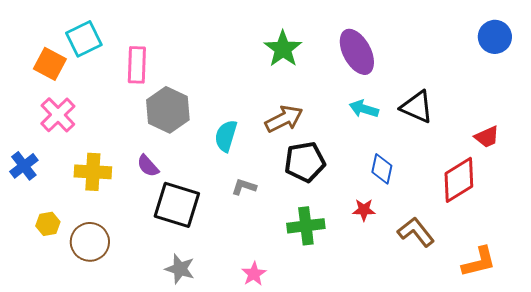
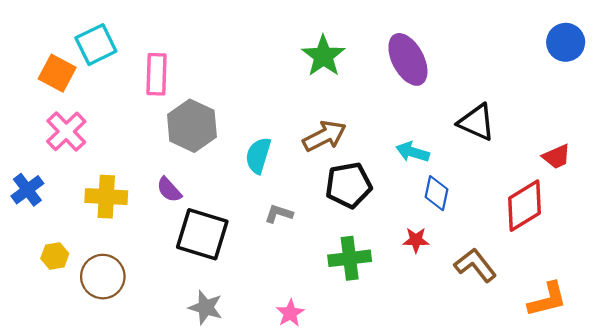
cyan arrow: (364, 109) -> (413, 152), moved

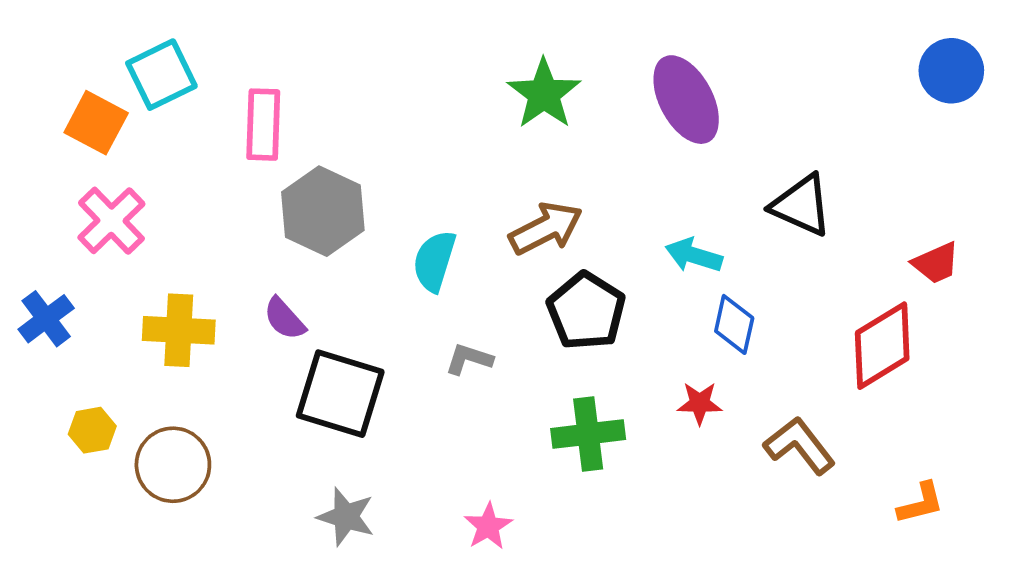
black pentagon: (349, 185) -> (586, 311), turned -30
orange L-shape: (547, 299) -> (921, 503), size x0.7

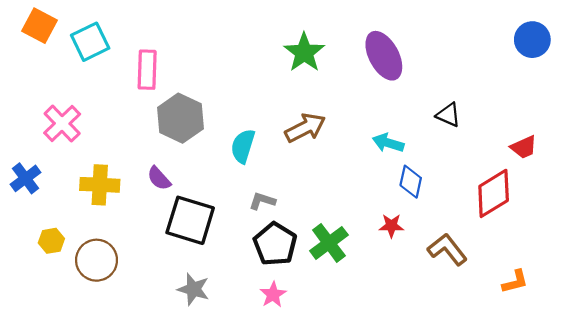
orange square: (96, 123) -> (40, 26), moved
black triangle: (801, 205) -> (448, 115), size x0.7
black pentagon: (586, 311) -> (275, 244), moved
green cross: (588, 434) -> (329, 243), turned -30

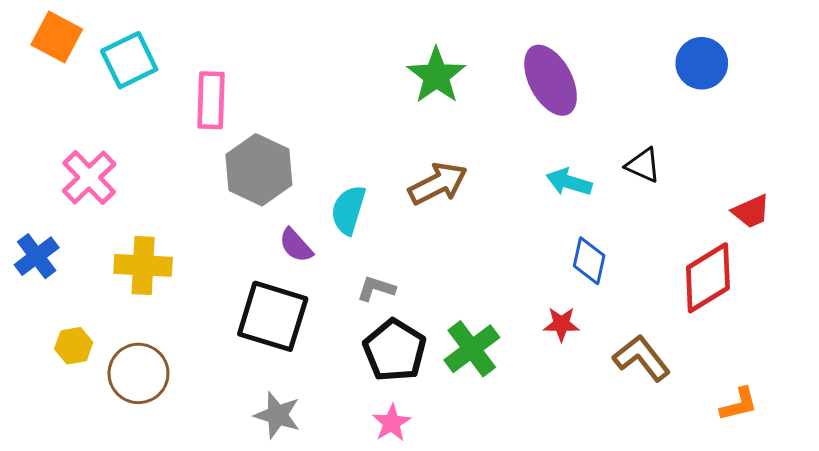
blue circle: (532, 40) -> (702, 63), moved
cyan arrow: (388, 143) -> (569, 182), moved
purple semicircle: (159, 178) -> (296, 245), moved

